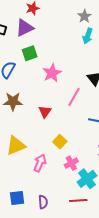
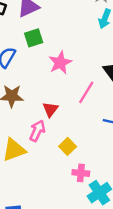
pink arrow: (40, 163) -> (37, 131), moved
pink cross: (71, 163) -> (81, 173), turned 32

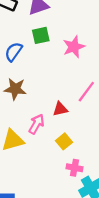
pink star: (60, 63) -> (74, 47), moved
red triangle: (50, 109) -> (60, 109), moved, turned 35

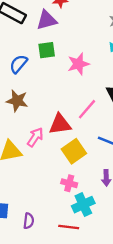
red triangle: (60, 109) -> (60, 124), size x1.5
yellow square: (64, 141) -> (74, 151), moved, size x1.5

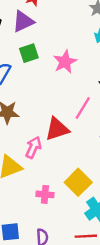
yellow square: (74, 151) -> (78, 182), moved
pink cross: (69, 183) -> (45, 194), moved

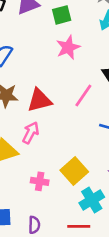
green square: (29, 53) -> (62, 15), moved
red triangle: (57, 129) -> (39, 100), moved

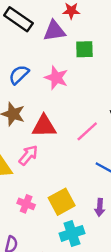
pink star: (68, 47) -> (56, 78), moved, turned 30

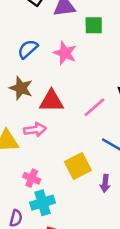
pink arrow: (28, 155) -> (35, 130), turned 40
yellow square: (62, 202) -> (78, 166), moved
cyan cross: (72, 233) -> (43, 203), moved

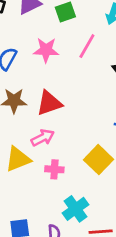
pink line: (94, 107) -> (87, 46), moved
pink cross: (32, 178) -> (54, 169), moved

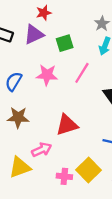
red triangle: (49, 103) -> (67, 125), moved
pink cross: (54, 169) -> (64, 176), moved

